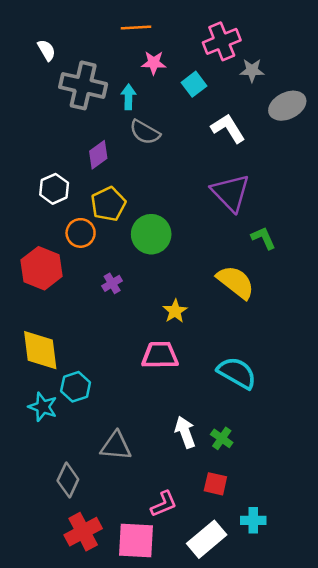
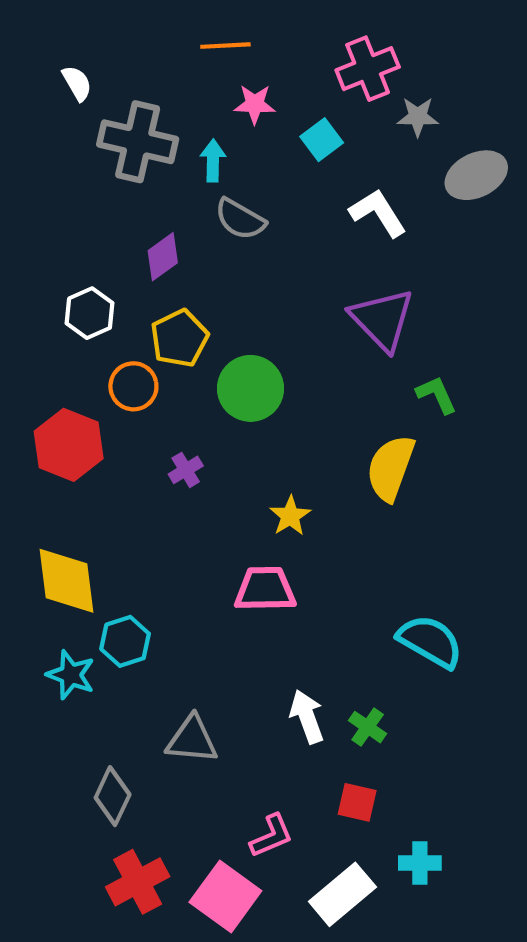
yellow semicircle: (236, 282) -> (391, 468), turned -108
cyan semicircle: (237, 373) -> (430, 641), moved
pink square: (136, 540) -> (225, 896), turned 33

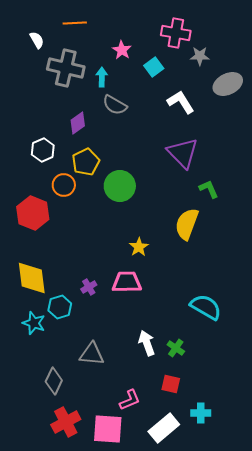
orange line: (225, 46) -> (75, 23), moved
pink cross: (368, 69) -> (176, 33), turned 32
pink star: (255, 104) -> (122, 50), turned 30
purple cross: (186, 470) -> (89, 287), moved
pink square: (225, 896) -> (108, 429), turned -32

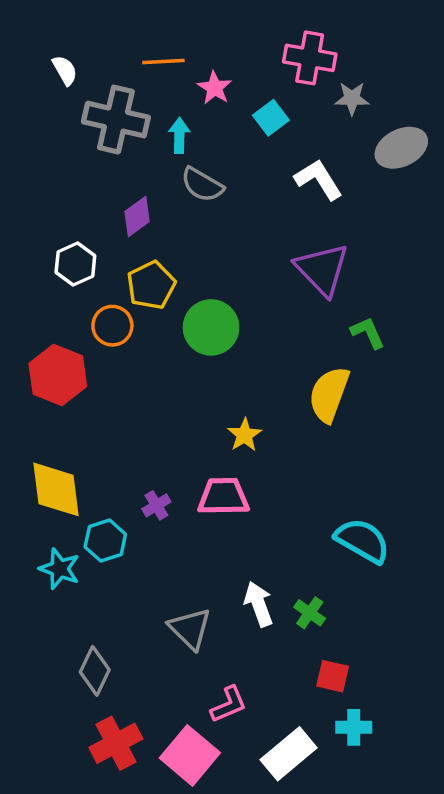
orange line: (75, 23) -> (163, 61), moved
gray triangle: (92, 354) -> (190, 629), moved, turned 40
red square: (171, 384) -> (333, 676), moved
pink square: (108, 429) -> (190, 755), turned 36

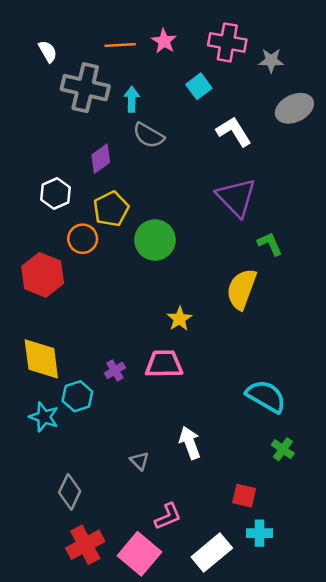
pink star: (215, 88) -> (164, 41), moved
gray star: (352, 98) -> (271, 60), moved
green cross: (310, 613) -> (283, 449), moved
gray triangle: (190, 629) -> (139, 461), size x0.6

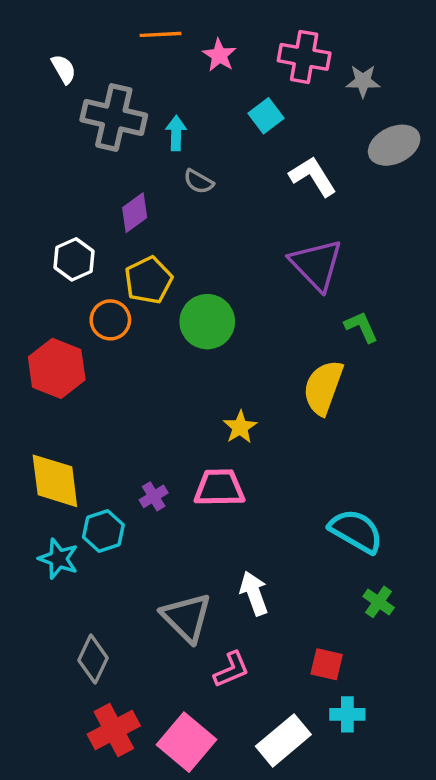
orange line: (120, 45) -> (161, 34), moved
gray semicircle: (149, 135) -> (199, 181), size x0.7
gray triangle: (139, 461) -> (186, 618), size x2.0
pink L-shape: (168, 516) -> (231, 669), moved

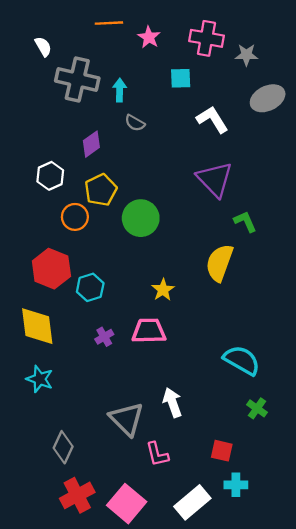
cyan square: (266, 116) -> (181, 78), turned 35
red hexagon: (57, 368) -> (51, 269), moved
cyan hexagon: (103, 531) -> (90, 287), moved
pink L-shape: (231, 669) -> (157, 454), turned 100

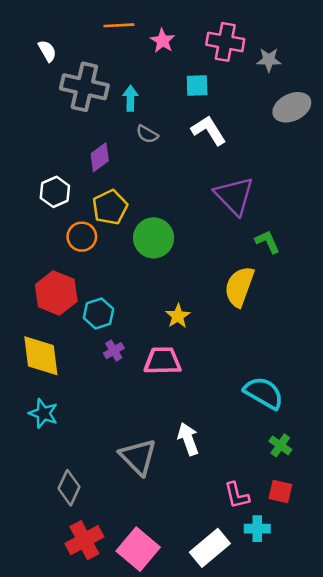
white L-shape: (212, 119) -> (209, 130), moved
purple cross: (104, 337) -> (114, 351), moved
red square: (222, 451) -> (280, 491), moved
pink L-shape: (157, 454) -> (237, 495), moved

